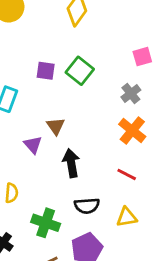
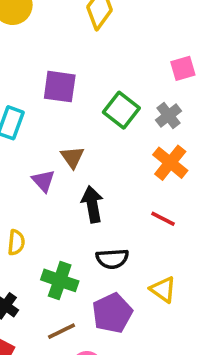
purple square: (46, 71) -> (60, 87), size x1.4
green square: (80, 71) -> (121, 110), moved
yellow triangle: (127, 217) -> (163, 290), moved, turned 45

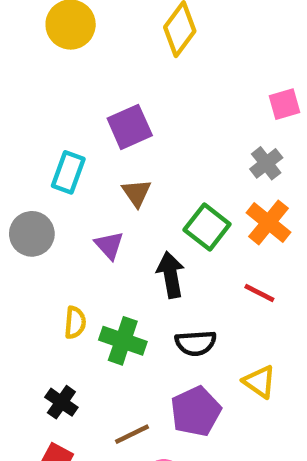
purple square: (60, 87) -> (130, 127), turned -32
green square: (121, 110) -> (207, 227), moved
brown triangle: (72, 157) -> (137, 193), moved
green cross: (60, 280) -> (123, 341), moved

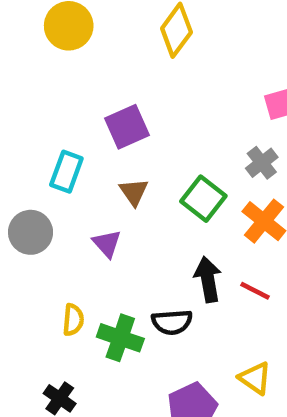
green square: (207, 227) -> (203, 199), moved
black arrow: (171, 275) -> (208, 279), moved
black semicircle: (196, 343) -> (172, 322), moved

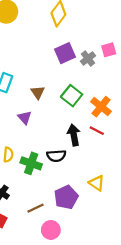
purple square: (127, 127) -> (65, 53), moved
gray cross: (262, 163) -> (88, 59), moved
red line: (255, 291) -> (97, 131), moved

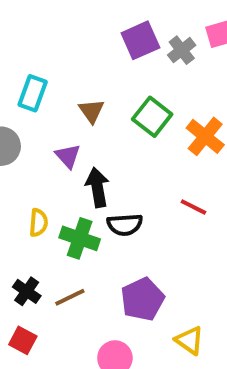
red line: (97, 131) -> (193, 207), moved
black arrow: (74, 135) -> (97, 187), moved
yellow triangle: (97, 183) -> (189, 340), moved
brown line: (36, 208) -> (70, 297), moved

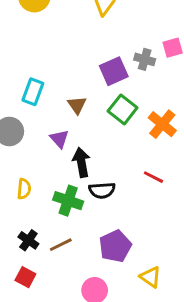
purple square: (140, 40) -> (114, 71), moved
gray cross: (182, 50) -> (145, 59), turned -36
yellow semicircle: (38, 223) -> (24, 189), moved

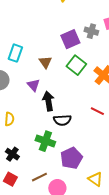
green cross: (68, 201) -> (45, 141), moved
brown line: (61, 245) -> (39, 177), moved

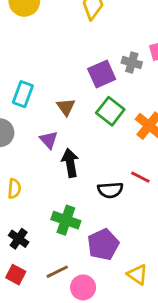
black semicircle: (62, 120) -> (110, 190), moved

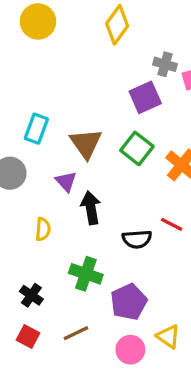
gray cross: (132, 63) -> (165, 64), moved
purple square: (102, 74) -> (145, 97), moved
brown triangle: (66, 107) -> (86, 143), size x1.5
yellow semicircle: (14, 189) -> (43, 229), moved
pink circle: (83, 287) -> (130, 350), moved

